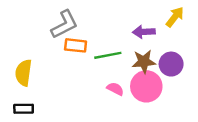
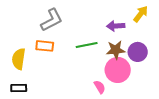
orange rectangle: (76, 45) -> (45, 46), moved
pink semicircle: (115, 89) -> (100, 87), moved, turned 32

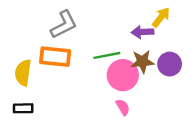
yellow arrow: (141, 14) -> (161, 17), moved
orange rectangle: (45, 46) -> (55, 57), size x1.4
pink circle: (118, 70) -> (123, 75), moved

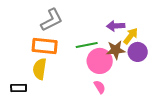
yellow arrow: (161, 17) -> (131, 36), moved
yellow semicircle: (23, 73) -> (40, 69), moved

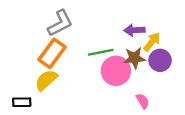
orange rectangle: (45, 46) -> (52, 53), turned -60
yellow semicircle: (40, 69) -> (46, 80), turned 40
pink semicircle: (100, 87) -> (143, 101), moved

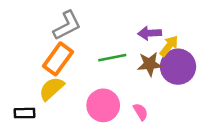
purple circle: (160, 60) -> (178, 67), size x1.4
pink circle: (116, 71) -> (103, 105), moved
pink semicircle: (143, 101) -> (141, 112), moved

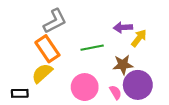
orange rectangle: (58, 59) -> (47, 49), turned -70
brown star: (150, 64) -> (123, 65), moved
purple circle: (178, 67) -> (138, 85), moved

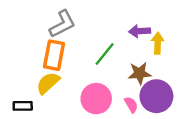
yellow arrow: (139, 38) -> (158, 43), turned -36
green line: (92, 48) -> (105, 54), turned -40
orange rectangle: (47, 49) -> (54, 55), turned 45

